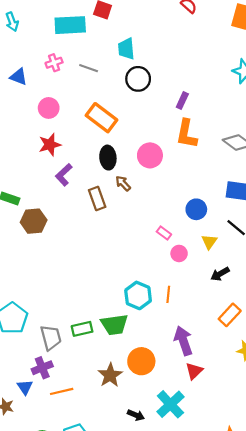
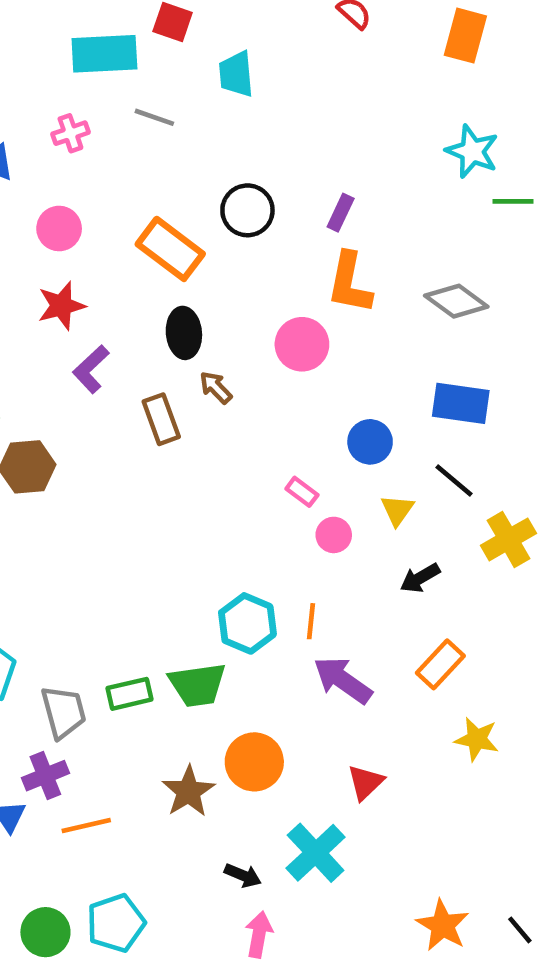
cyan trapezoid: (126, 49) -> (236, 74), moved
gray line: (89, 68) -> (154, 117), moved
black circle: (138, 79) -> (247, 210), moved
pink circle: (150, 155) -> (302, 344), moved
purple arrow: (183, 341) -> (343, 680), moved, turned -36

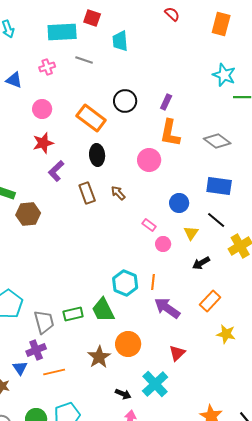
brown arrow: (216, 387) -> (118, 193), moved
green trapezoid: (198, 685) -> (103, 310), turned 72

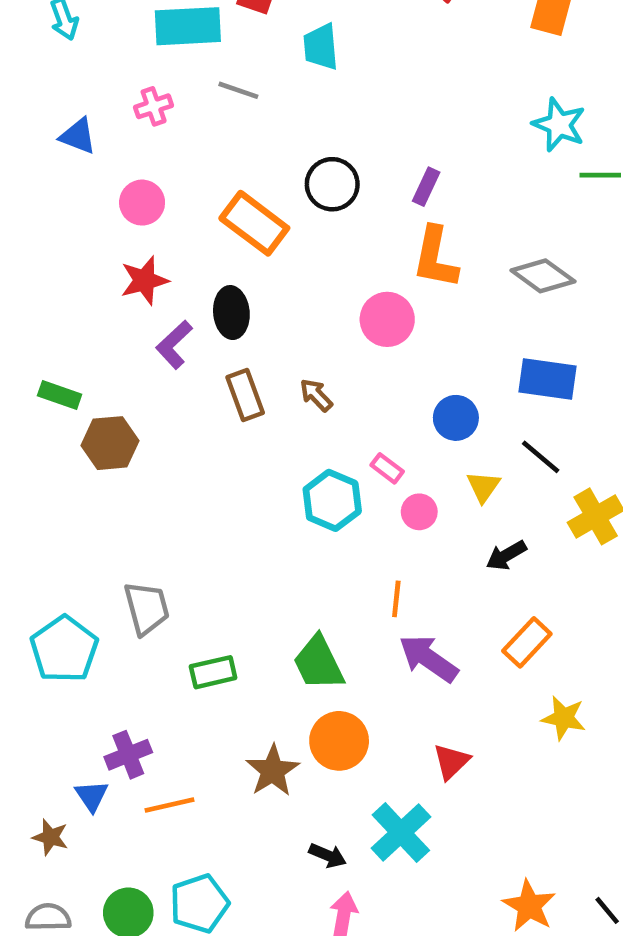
black ellipse: (97, 155) -> (231, 313), moved
cyan hexagon: (125, 283) -> (332, 500), moved
green trapezoid: (103, 310) -> (318, 663), moved
gray trapezoid: (44, 322) -> (147, 608), moved

